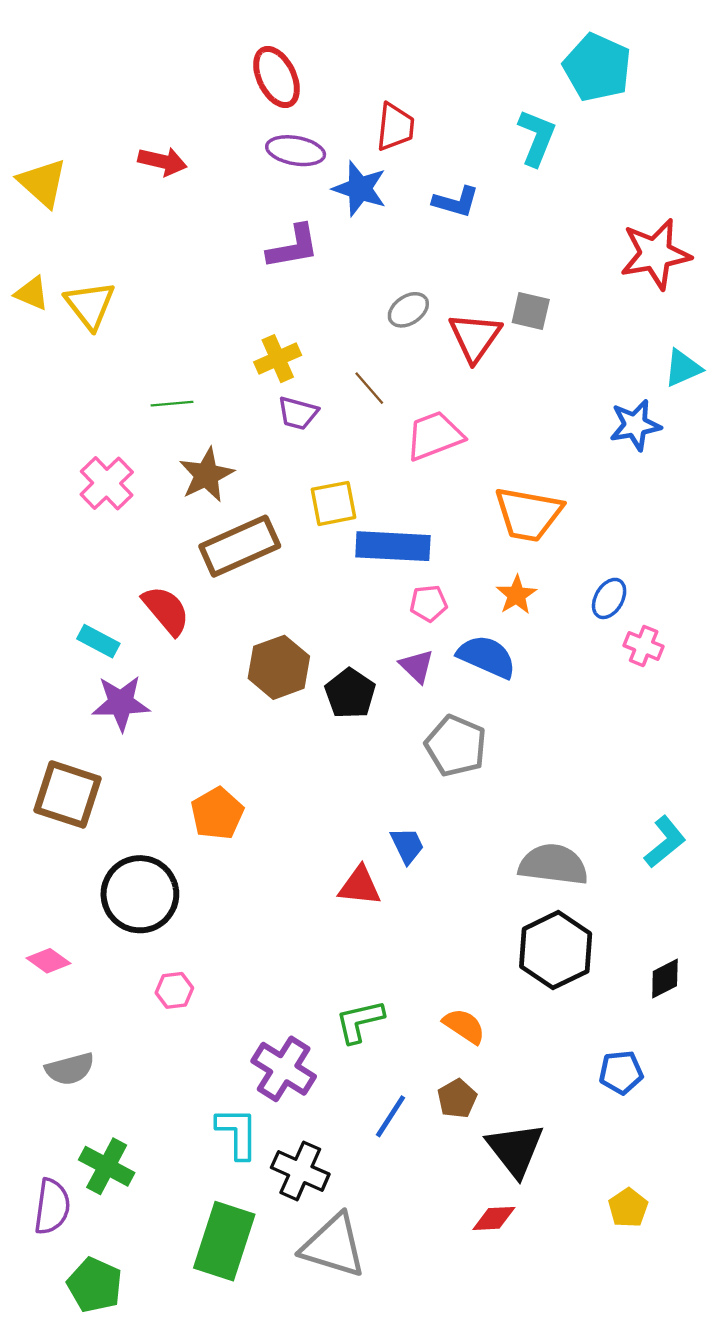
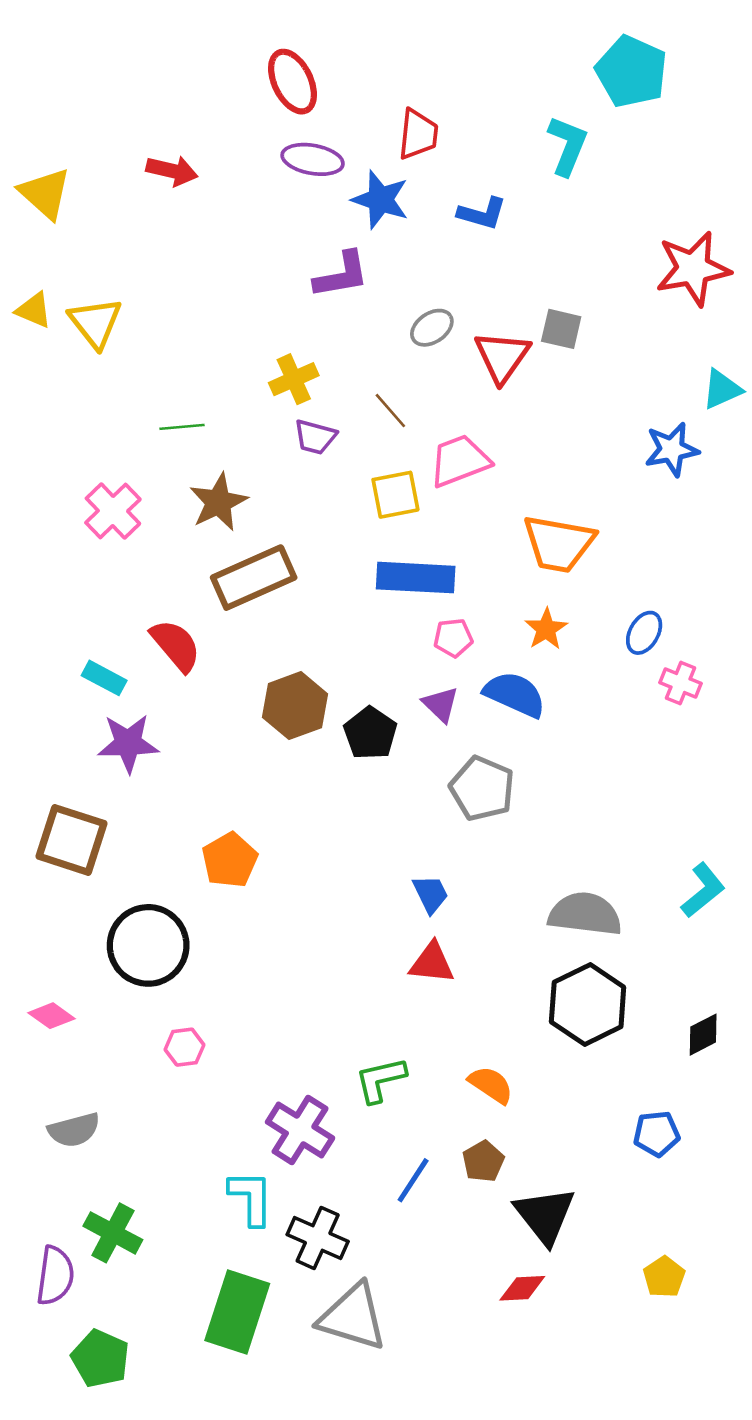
purple L-shape: (293, 247) -> (341, 275), moved
yellow square: (334, 503) -> (395, 495), moved
red triangle: (360, 886) -> (432, 963), moved

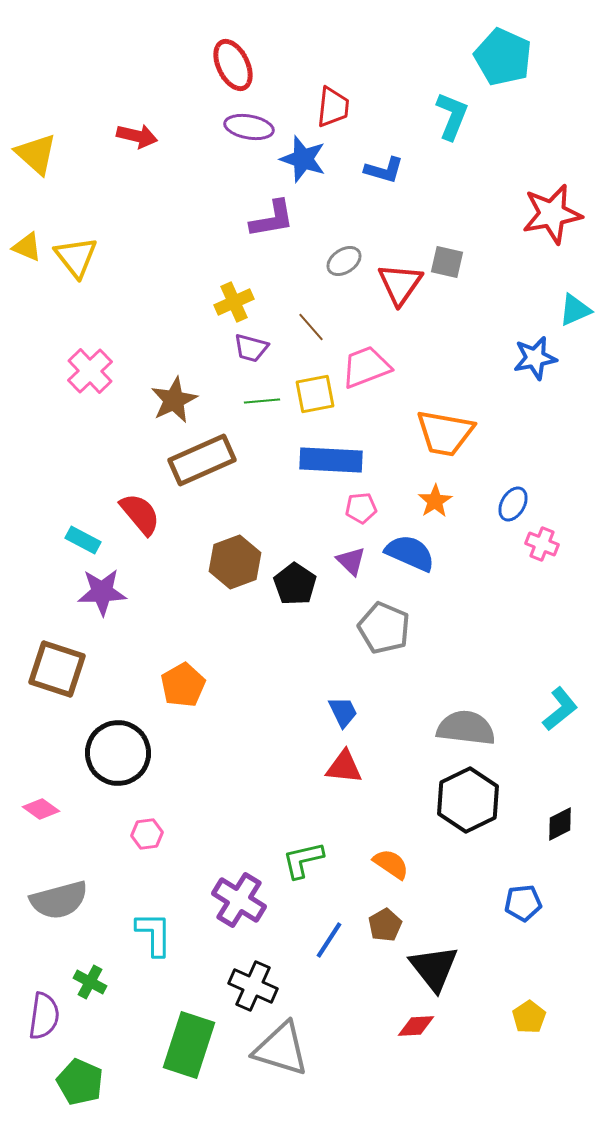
green line: (182, 427) -> (262, 401), moved
pink cross: (113, 511) -> (90, 371), moved
gray semicircle: (74, 1130) -> (59, 900), size x1.4
cyan L-shape: (251, 1198) -> (154, 934), moved
green cross: (113, 1233) -> (90, 982), size x0.7

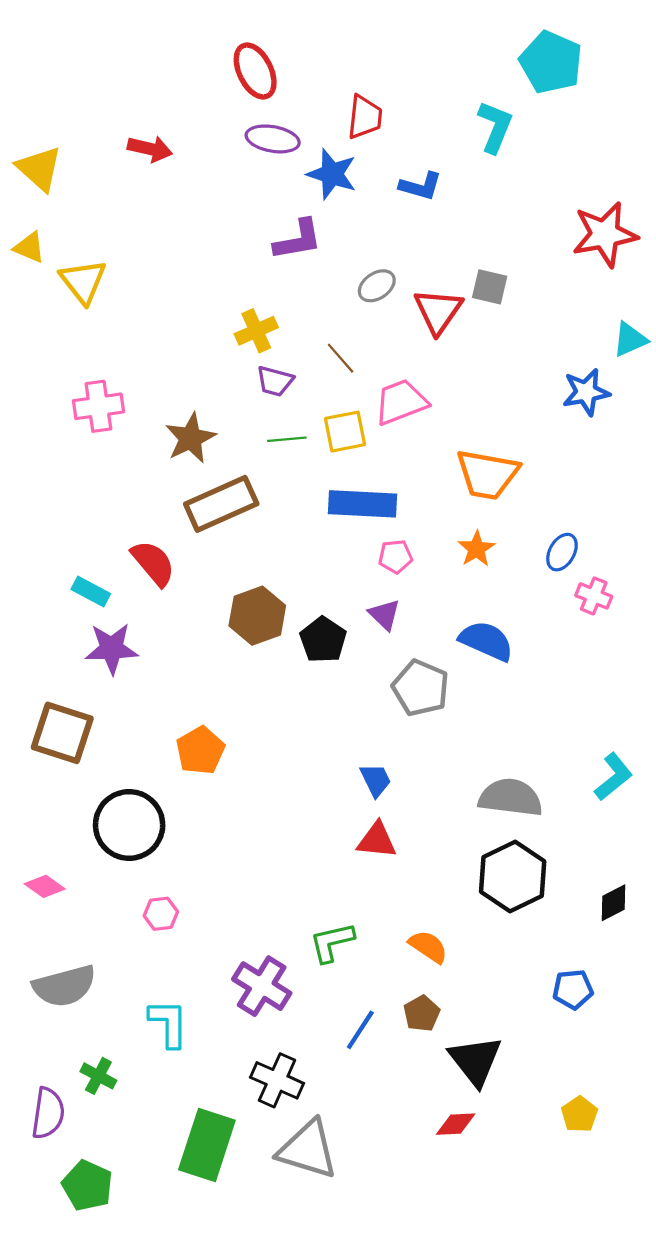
yellow triangle: (27, 247) -> (29, 247), moved
pink cross: (90, 371) -> (98, 406), turned 36
blue semicircle: (410, 553) -> (486, 641), moved

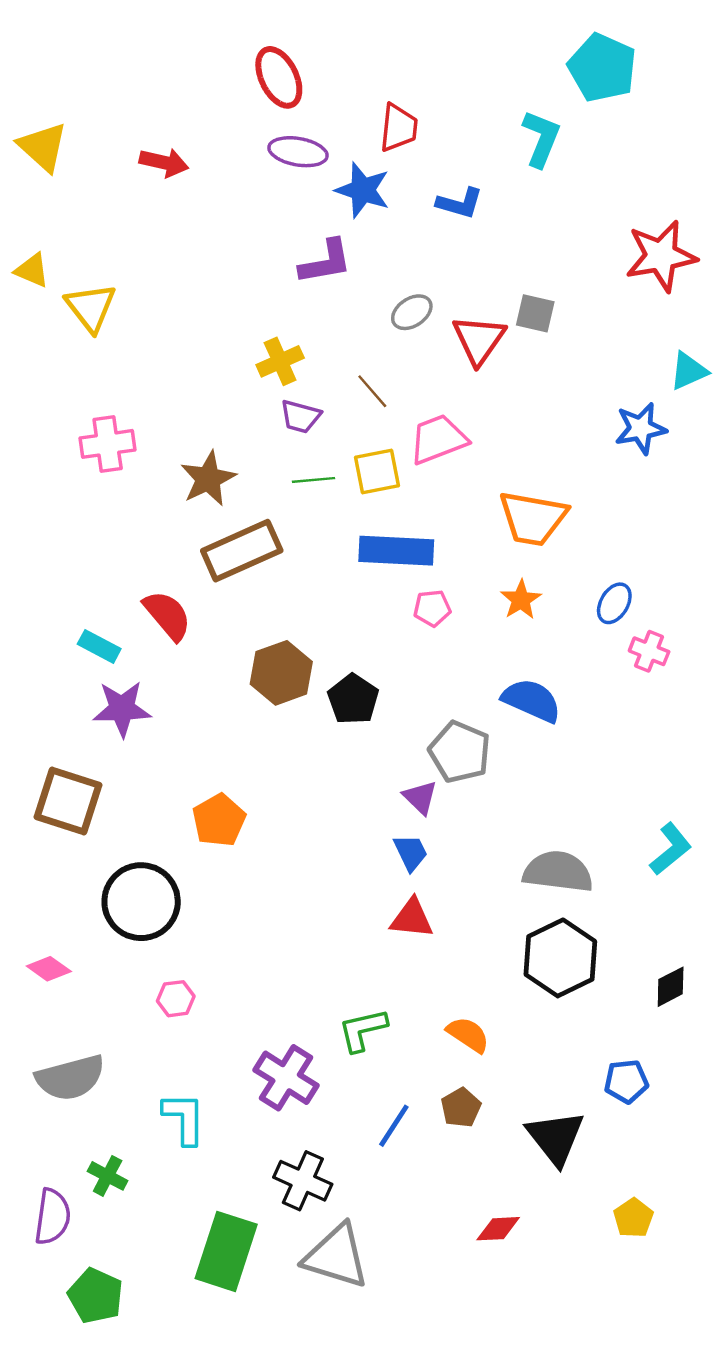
yellow triangle: (39, 169) -> (43, 147), moved
purple triangle: (384, 615) -> (420, 797), moved
black triangle: (475, 1061) -> (556, 1138), moved

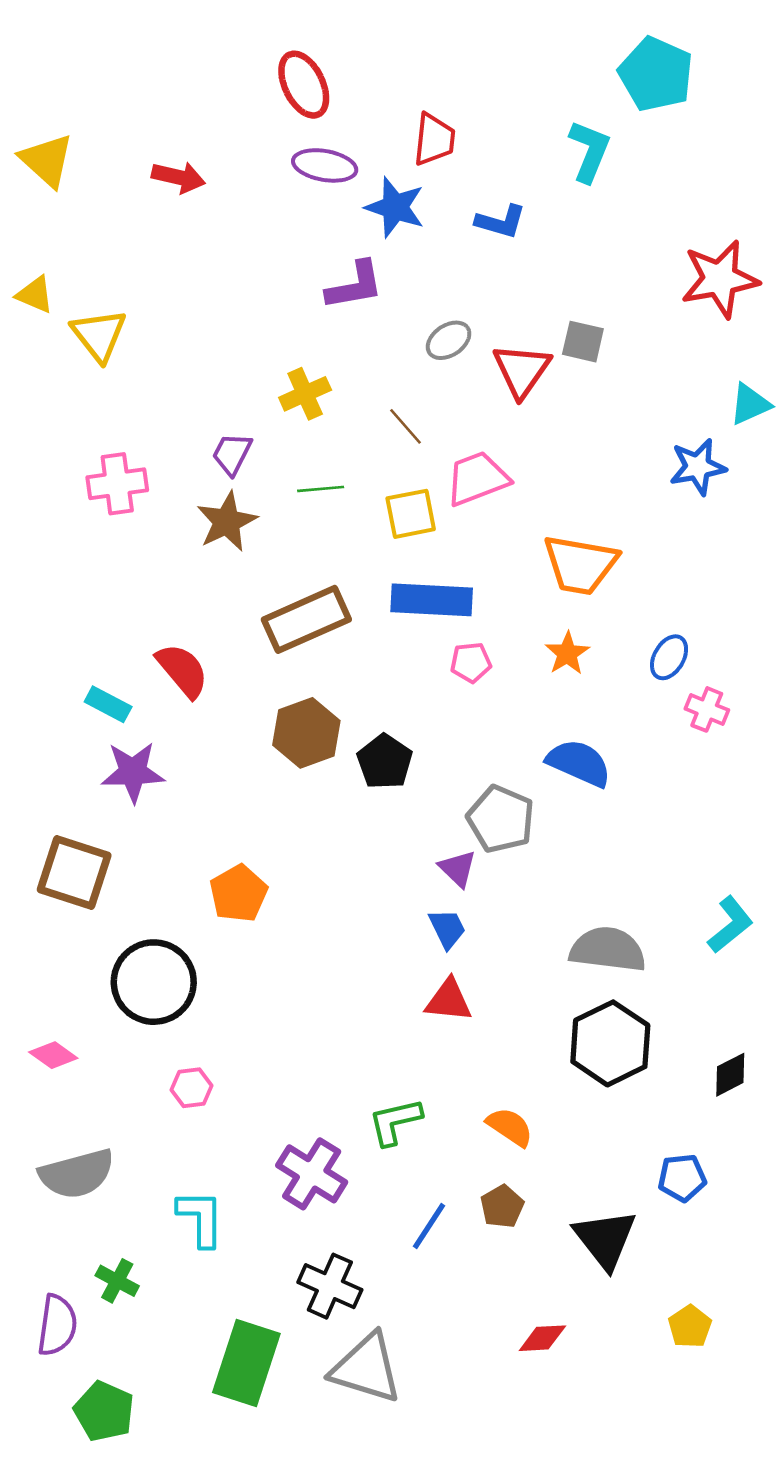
purple trapezoid: (300, 416) -> (232, 454), moved, turned 102
green line: (314, 480) -> (321, 489), moved
brown rectangle: (242, 551) -> (306, 619), moved

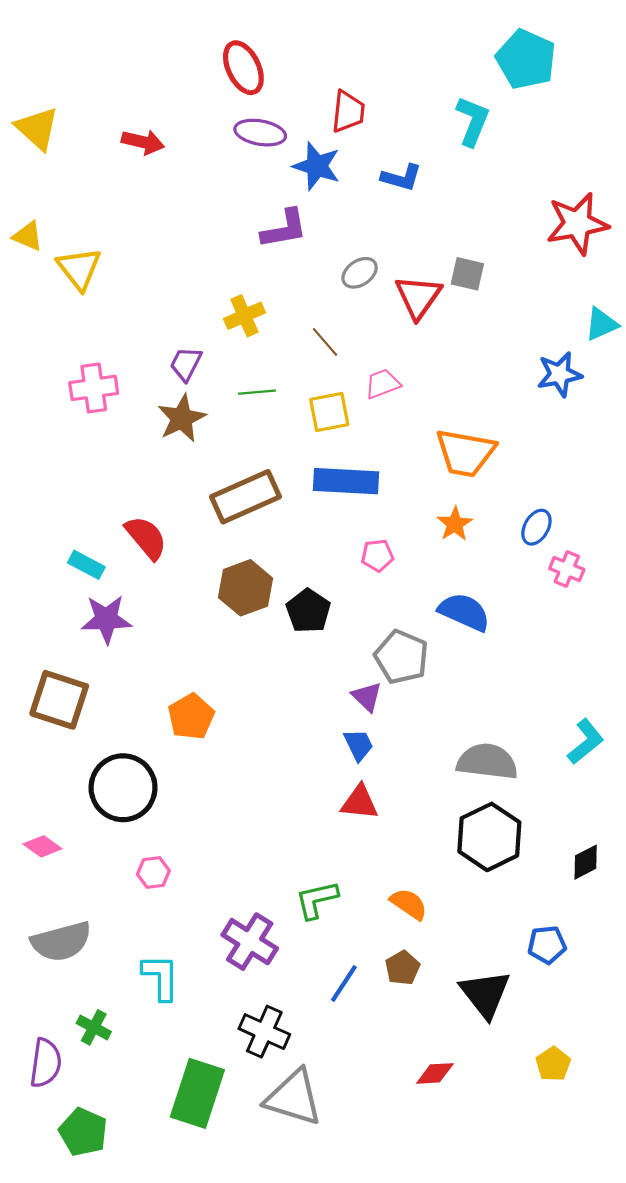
pink trapezoid: (477, 479) -> (383, 384), size x0.7
pink pentagon: (471, 662) -> (377, 555), moved

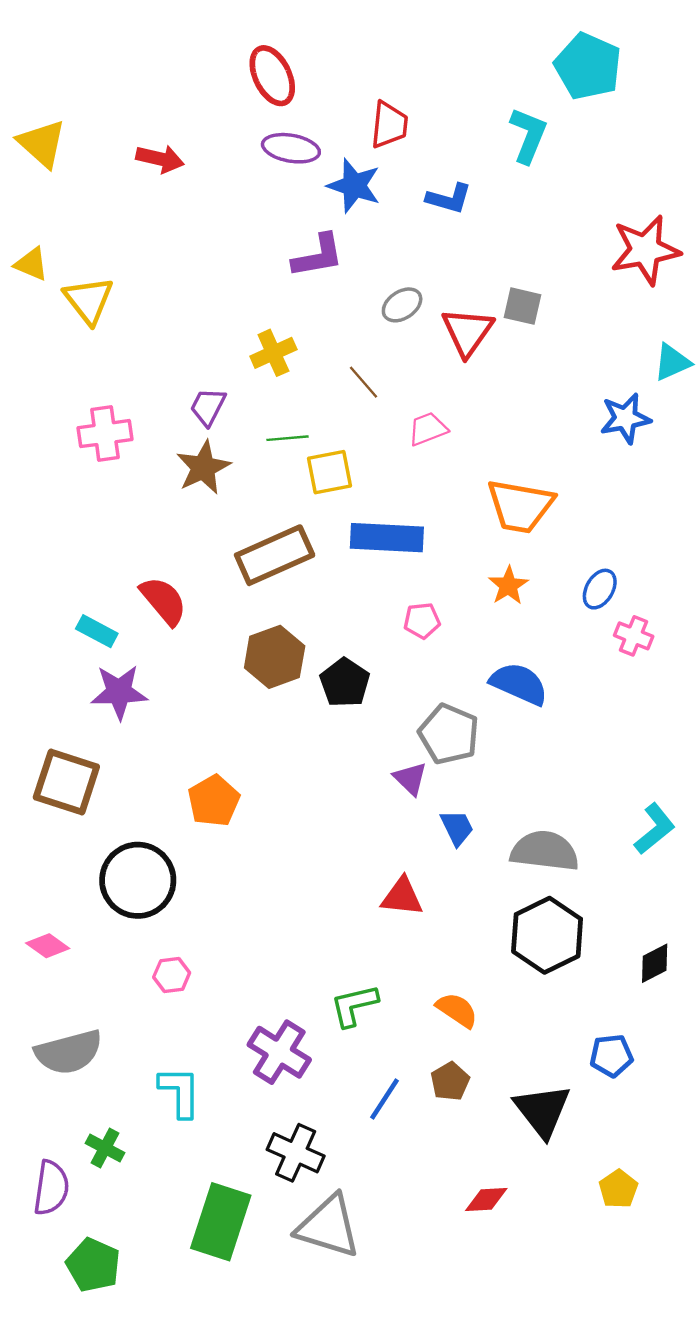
yellow square: (329, 412) -> (330, 472), moved
blue trapezoid: (359, 745) -> (457, 828), moved

